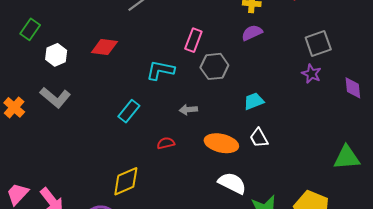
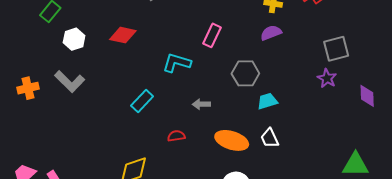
gray hexagon: (214, 66) -> (245, 73), moved
orange cross: (14, 107) -> (28, 88), turned 30

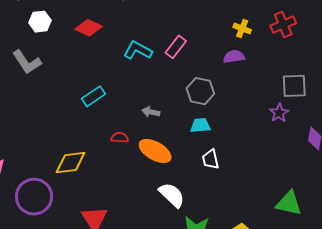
cyan L-shape: (177, 63) -> (138, 50), moved
cyan trapezoid: (267, 101) -> (200, 125), moved
orange ellipse: (232, 140) -> (155, 151), moved

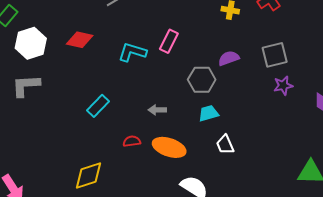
white hexagon: (40, 22) -> (31, 43), size x1.4
purple semicircle: (234, 57) -> (229, 58), moved
gray L-shape: (27, 62) -> (26, 86), turned 132
gray square: (294, 86) -> (275, 55), moved
purple star: (279, 113) -> (283, 86), turned 30

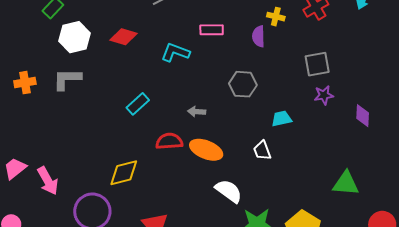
pink rectangle: (169, 41) -> (212, 30), moved, turned 60
purple semicircle: (229, 58) -> (259, 36), moved, turned -75
cyan trapezoid: (208, 113) -> (282, 119), moved
red semicircle: (132, 141) -> (169, 141), size x1.5

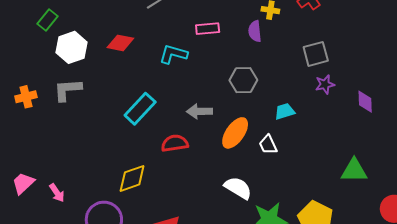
cyan rectangle: (138, 104) -> (140, 109), size x1.4
gray arrow: (197, 112) -> (199, 111), size x1.4
orange ellipse: (206, 150) -> (235, 133), moved, turned -72
pink arrow: (48, 181) -> (57, 193), size x0.7

